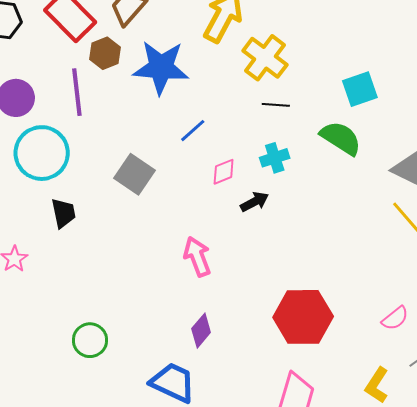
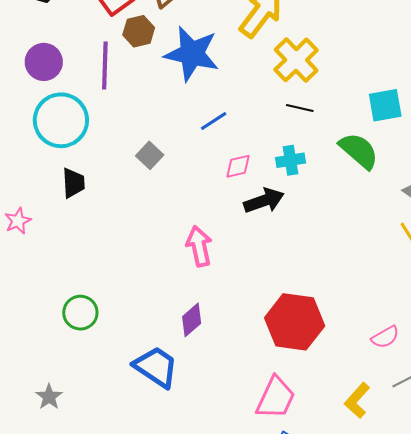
gray square: (135, 174) -> (150, 155), size x0.7
black arrow: (254, 202) -> (264, 201), size x1.4

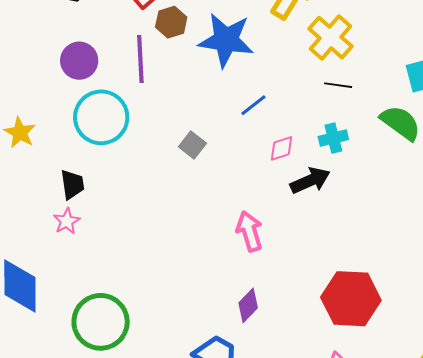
black trapezoid: (73, 183) -> (72, 184), moved
green circle: (80, 313) -> (101, 322), moved, size x1.6

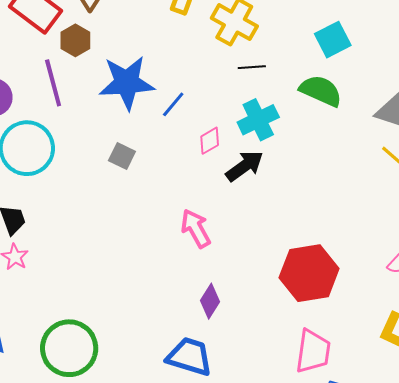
blue star: (226, 40) -> (127, 83), moved
cyan cross: (333, 138) -> (258, 120), size x1.4

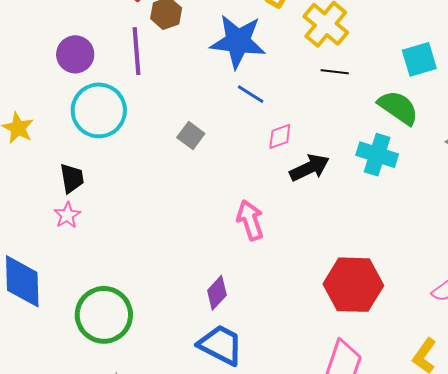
blue star: (127, 83) -> (238, 41), moved
blue line: (173, 104) -> (251, 94), turned 72
cyan cross: (258, 120) -> (377, 155), moved, turned 33
purple diamond: (210, 301) -> (217, 293), moved

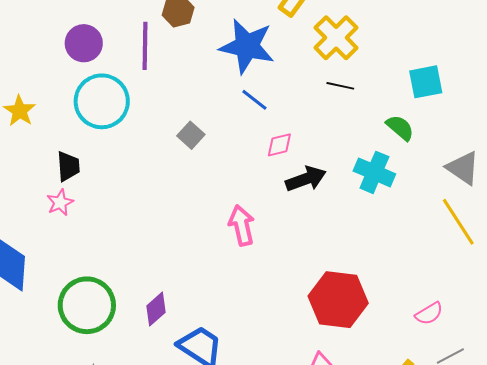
green semicircle: (398, 108) -> (400, 128), size x0.7
purple diamond: (217, 293) -> (156, 309), moved

